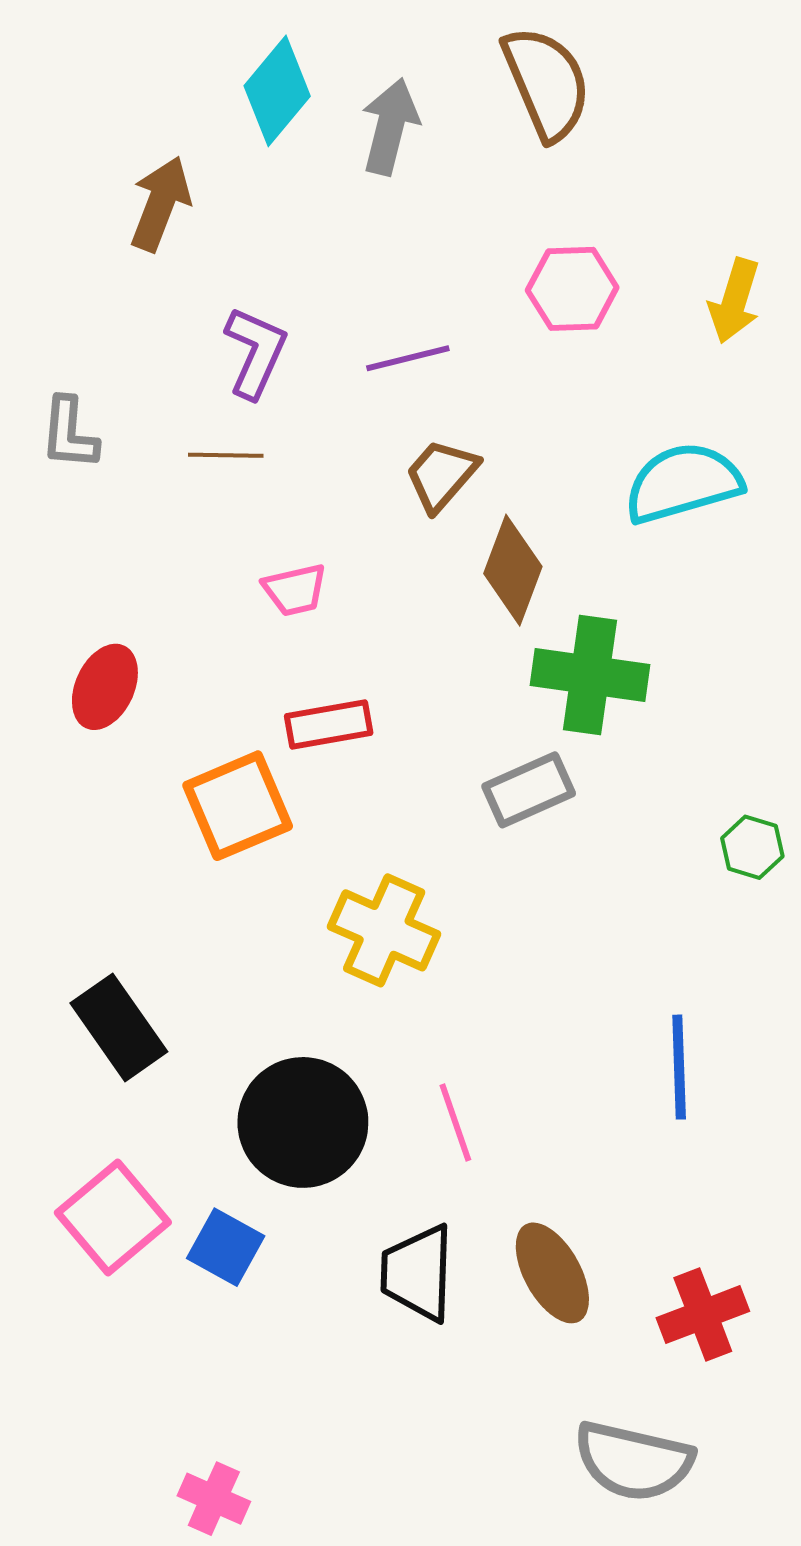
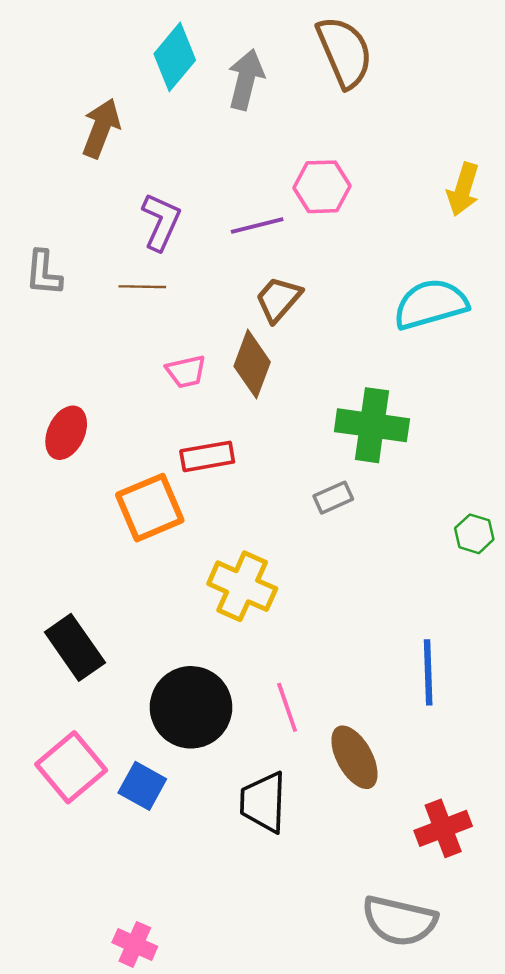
pink hexagon: (572, 289) -> (322, 187), moved
brown diamond: (513, 570) -> (252, 364), moved
gray rectangle: (529, 790) -> (333, 498), size x0.7
brown ellipse: (552, 1273) -> (354, 757), moved

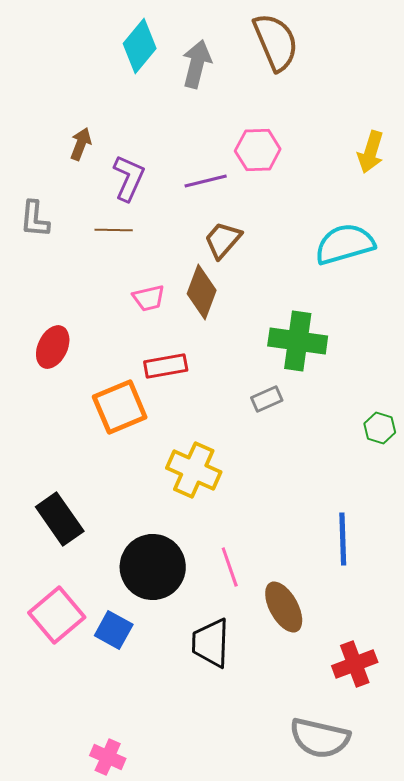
brown arrow: (101, 128) -> (81, 144), moved, size x0.7

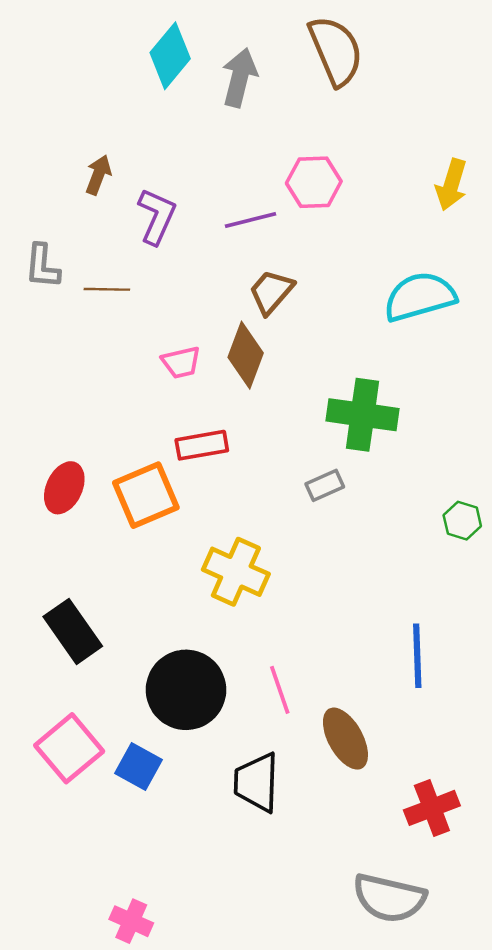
brown line: (114, 230) -> (107, 289), moved
red ellipse: (53, 347) -> (64, 488), moved

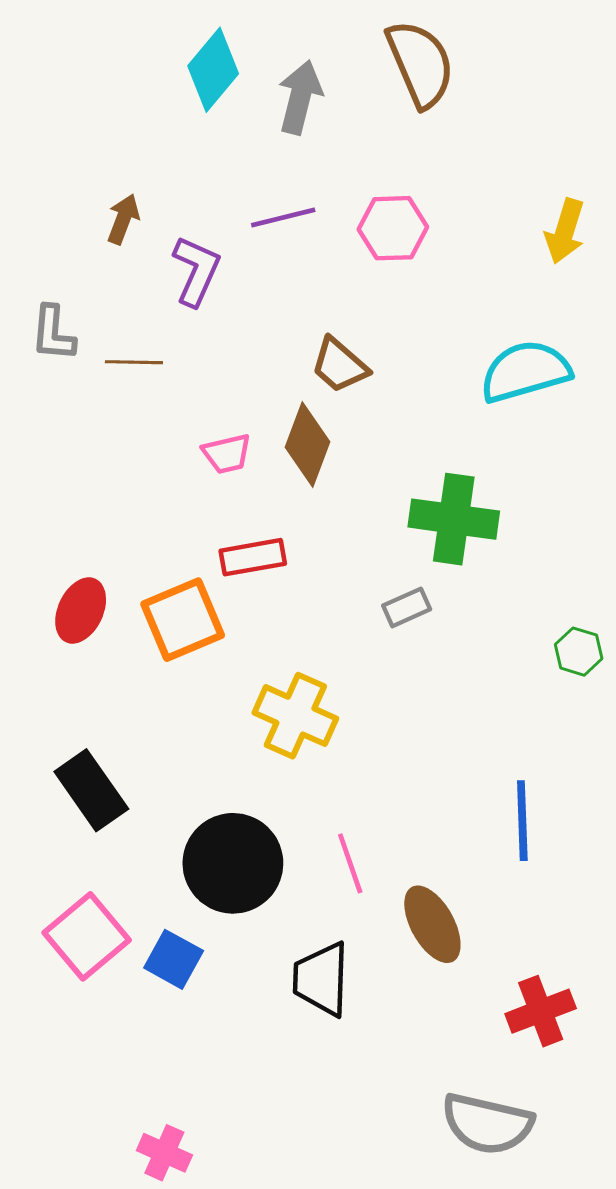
purple line: (251, 220) -> (283, 218), moved
brown trapezoid: (271, 292) -> (340, 365), turned -90

